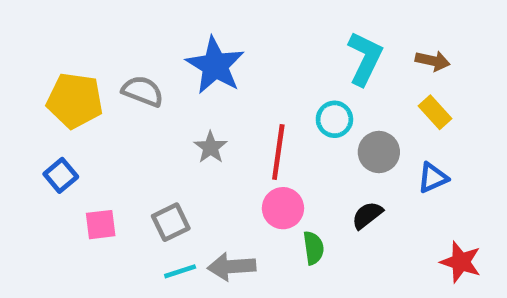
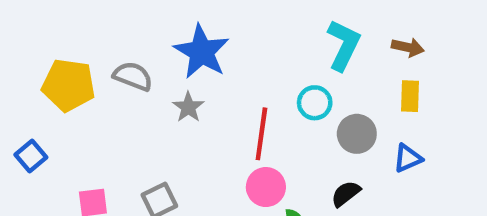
yellow rectangle: (435, 112) -> (410, 96), turned 44
gray star: (210, 147) -> (188, 107), moved
blue square: (61, 175) -> (31, 156), moved

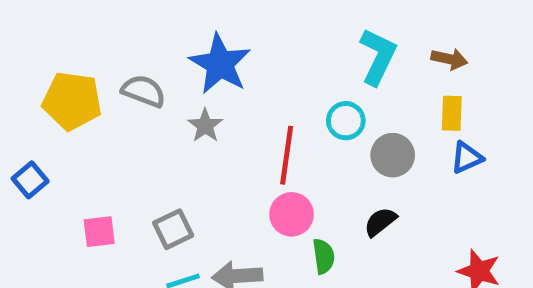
blue triangle: (408, 158) -> (467, 158), moved

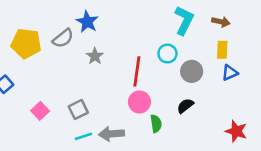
blue star: (220, 64) -> (87, 22), moved, size x0.7
gray semicircle: (144, 91) -> (63, 38), turned 120
pink square: (99, 232) -> (40, 111), turned -36

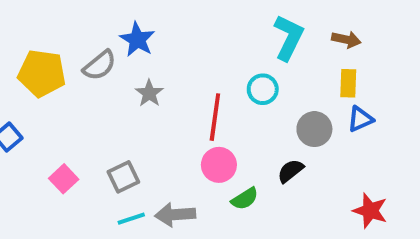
gray circle: (192, 71) -> (314, 129), moved
green semicircle: (156, 124) -> (245, 199), turned 66

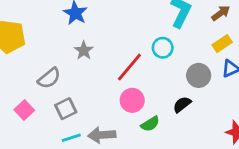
brown arrow: (346, 39) -> (221, 13), turned -48
gray semicircle: (99, 65) -> (49, 78), moved
yellow rectangle: (348, 83) -> (222, 44), turned 54
red line: (215, 117) -> (129, 67), turned 32

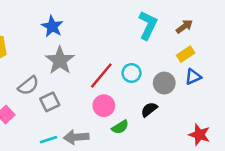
cyan circle: (163, 48) -> (132, 73), moved
gray star: (84, 50) -> (60, 60), size x1.6
gray square: (66, 109) -> (50, 102), moved

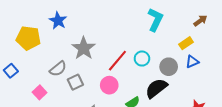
blue star: (52, 26) -> (58, 21), moved
brown arrow: (184, 26) -> (200, 21), moved
pink circle: (104, 106) -> (109, 85), moved
black semicircle: (149, 109) -> (156, 88), size x1.6

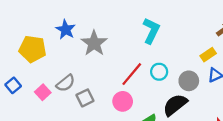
cyan L-shape: (155, 20) -> (151, 31), moved
gray star: (84, 48) -> (94, 43), moved
pink square: (40, 92) -> (43, 92), moved

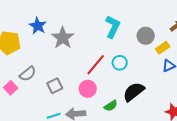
gray circle: (189, 81) -> (146, 36), moved
gray semicircle: (66, 83) -> (28, 74), moved
pink square: (43, 92) -> (11, 88), moved

